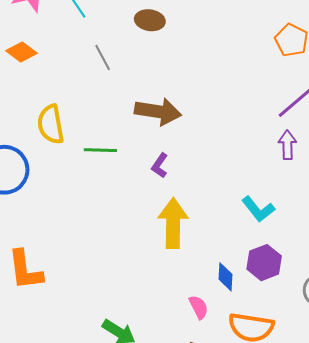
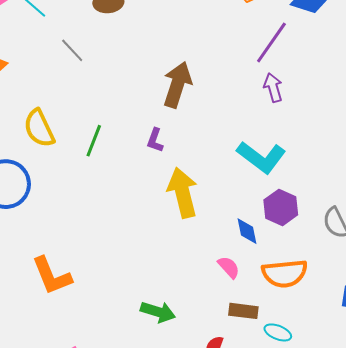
brown arrow: (158, 112) -> (177, 85), moved, turned -66
green line: (100, 150) -> (94, 141), turned -56
cyan L-shape: (258, 209) -> (261, 157), size x1.4

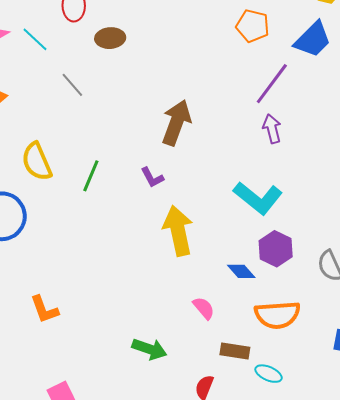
purple L-shape: (155, 140) -> (152, 177), turned -50
blue diamond: (247, 231) -> (241, 271), turned -32
pink semicircle: (229, 267) -> (204, 308), moved
orange L-shape: (52, 276) -> (44, 309), size x0.7

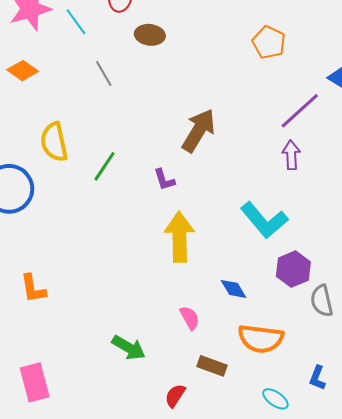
orange pentagon: (253, 26) -> (269, 42), moved
purple hexagon: (276, 249) -> (293, 269), moved
cyan ellipse: (269, 374) -> (275, 399), moved

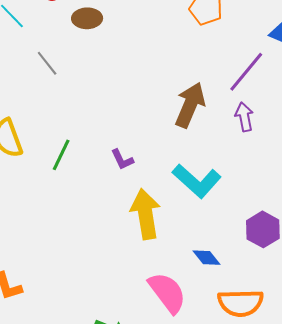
brown arrow: (199, 130) -> (190, 105), moved
cyan L-shape: (264, 220) -> (197, 181), moved
pink semicircle: (190, 318) -> (167, 293), size x1.8

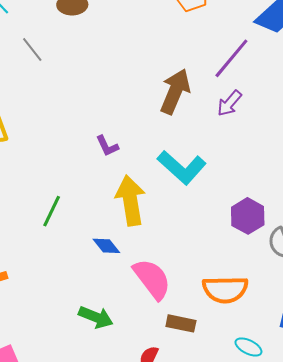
purple arrow: (244, 117) -> (229, 103), turned -128
green line: (61, 155) -> (52, 211), moved
blue diamond: (206, 258) -> (106, 246), moved

